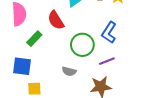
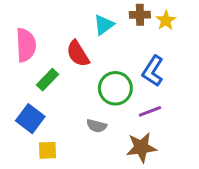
blue square: (22, 66) -> (30, 119), turned 30

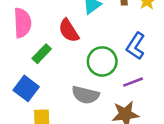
gray semicircle: (97, 126) -> (85, 95), size x1.5

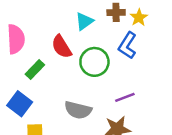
blue L-shape: (136, 46) -> (127, 45), moved
green circle: (102, 61) -> (94, 62), moved

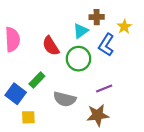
yellow star: (139, 18) -> (124, 27), moved
cyan triangle: (84, 21) -> (81, 31), moved
green rectangle: (35, 70) -> (37, 80), moved

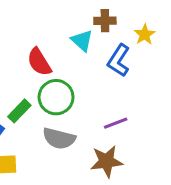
cyan triangle: (81, 31) -> (82, 41), turned -42
green circle: (79, 59) -> (56, 97), moved

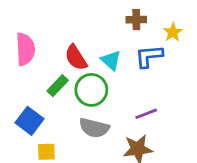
cyan triangle: (82, 41) -> (111, 60), moved
blue L-shape: (119, 60) -> (149, 56), turned 52
green rectangle: (19, 111) -> (58, 86), moved

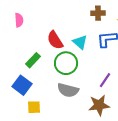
pink semicircle: (25, 49) -> (19, 20), moved, size x0.6
green rectangle: (58, 86) -> (33, 60), moved
purple line: (146, 114) -> (105, 80), turned -35

